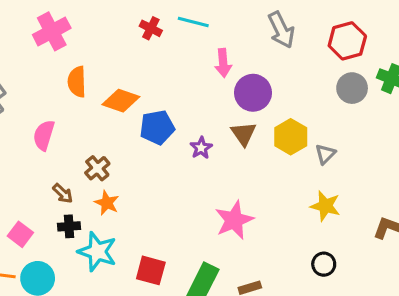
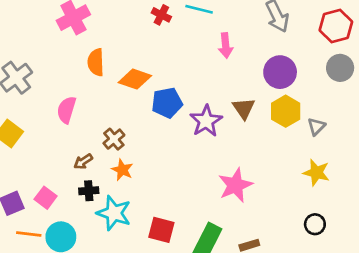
purple circle: (253, 93) -> (280, 72), moved
purple star: (201, 148) -> (206, 121), size x1.6
brown arrow: (63, 193) -> (83, 161), turned 102

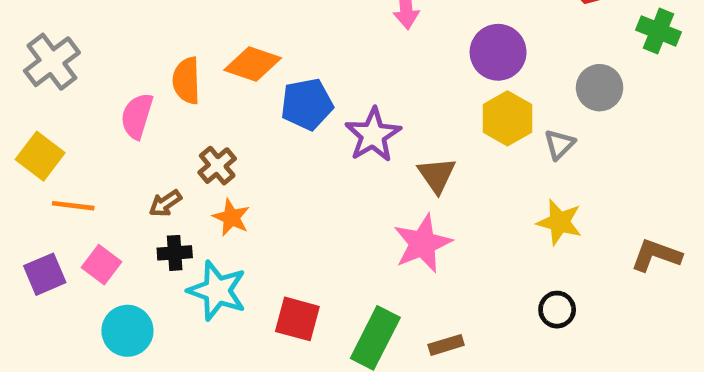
orange semicircle: (96, 62) -> (186, 81), moved
gray circle: (340, 68) -> (600, 88), moved
brown triangle: (244, 108) -> (437, 175), moved
orange line: (29, 234) -> (73, 206), moved

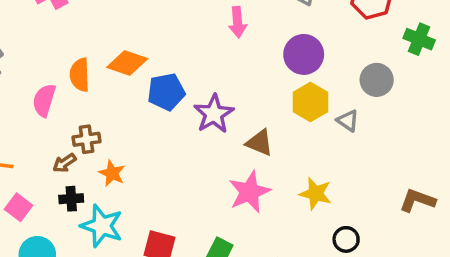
gray triangle: (559, 144) -> (348, 121), turned -40
brown cross: (217, 166) -> (86, 139), moved, turned 32
brown triangle: (437, 175) -> (260, 143), turned -32
yellow star: (559, 222) -> (316, 194), moved

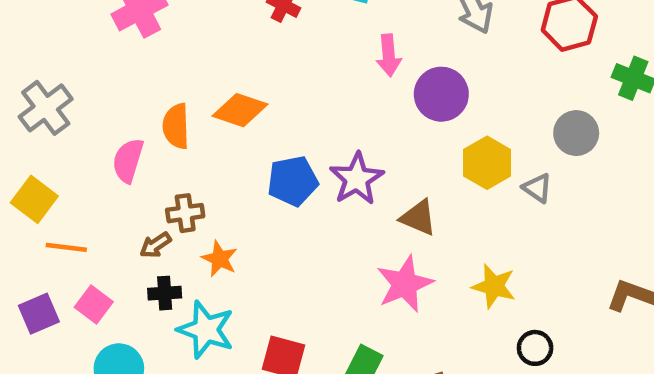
purple circle: (304, 54) -> (441, 94), moved
blue pentagon: (166, 92) -> (293, 181), moved

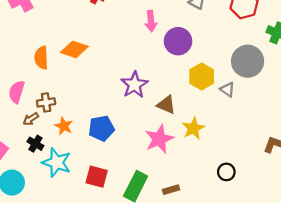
gray circle: (576, 133) -> (248, 61), size x1.4
pink semicircle: (128, 160) -> (17, 92), moved
blue pentagon: (293, 181) -> (101, 128), moved
yellow star: (494, 286) -> (193, 128), moved, turned 30
black cross: (165, 293) -> (35, 144), turned 35

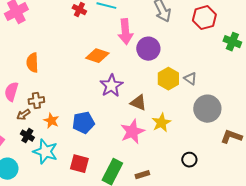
pink arrow: (151, 21) -> (125, 32), size x1.4
orange diamond: (74, 49) -> (97, 56), moved
gray circle: (248, 61) -> (207, 109), moved
gray triangle: (228, 89) -> (190, 79), moved

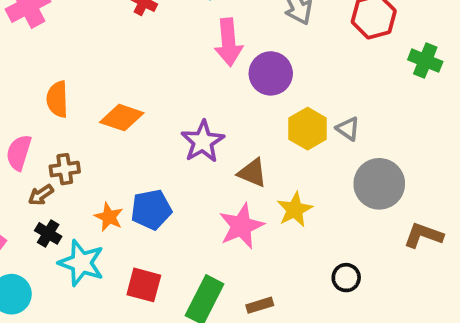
orange diamond: (97, 56) -> (122, 118), moved
orange star: (51, 121) -> (109, 217), moved

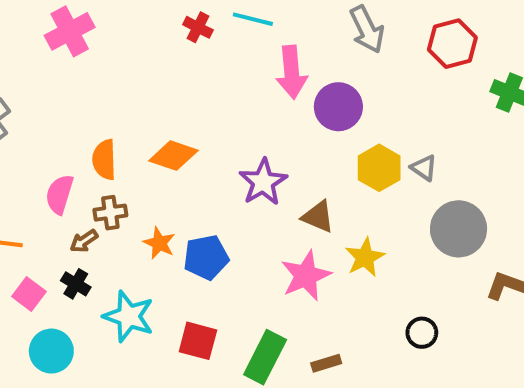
orange semicircle: (57, 99) -> (104, 160), moved
orange star: (109, 217) -> (159, 243), moved
black cross: (48, 233) -> (76, 284), moved

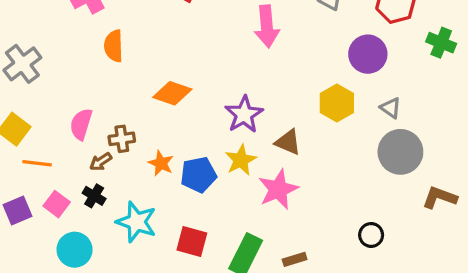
purple circle: (338, 107) -> (368, 54), moved
orange semicircle: (104, 160) -> (114, 46), moved
gray triangle: (424, 168) -> (391, 108), moved
yellow star: (365, 257) -> (241, 160), moved

